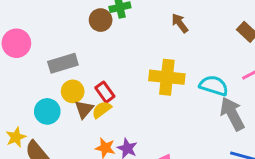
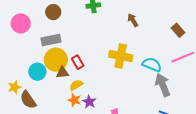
brown circle: (101, 20) -> (53, 12), moved
yellow circle: (73, 91) -> (56, 60), size x1.5
brown triangle: (84, 109) -> (62, 72), turned 40
yellow semicircle: (102, 110) -> (76, 85), moved

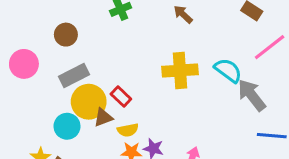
cyan semicircle: (152, 65) -> (228, 70), turned 30
yellow semicircle: (76, 85) -> (128, 130), turned -144

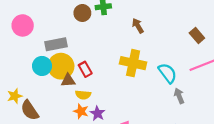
brown arrow: (183, 14) -> (138, 26), moved
brown circle: (66, 35) -> (82, 13), moved
gray arrow: (252, 95) -> (179, 96), size x0.6
cyan circle: (67, 126) -> (42, 66), moved

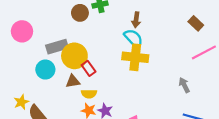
brown arrow: (138, 26) -> (136, 20), turned -136
yellow circle: (61, 66) -> (74, 56), moved
cyan semicircle: (168, 73) -> (133, 39), moved

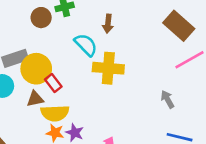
brown rectangle: (196, 23) -> (179, 26), size x1.6
cyan semicircle: (133, 39) -> (86, 45), moved
yellow semicircle: (89, 94) -> (55, 113), size x1.5

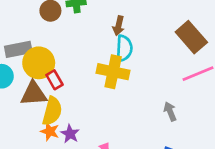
cyan semicircle: (86, 45) -> (124, 48), moved, turned 40
brown triangle: (35, 99) -> (34, 94), size x1.5
yellow semicircle: (55, 113) -> (52, 111), turned -80

